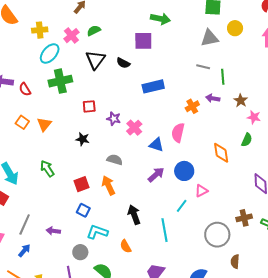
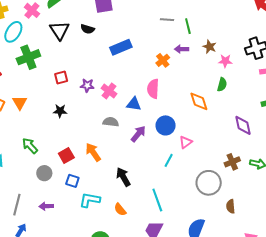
gray semicircle: (115, 160) -> (111, 122), moved
cyan line: (164, 230) -> (157, 200), moved
gray circle: (80, 252) -> (44, 173), moved

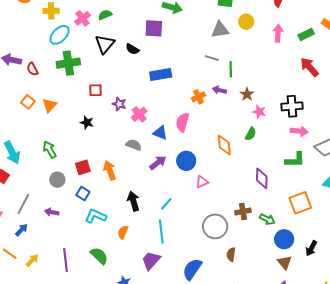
cyan line: (169, 160) -> (166, 204), moved
orange semicircle: (120, 209) -> (123, 232), turned 48

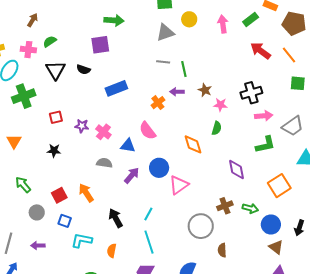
pink cross: (82, 18) -> (28, 50), turned -35
pink semicircle: (183, 122) -> (148, 131), turned -42
pink triangle: (202, 182) -> (179, 185), size x1.5

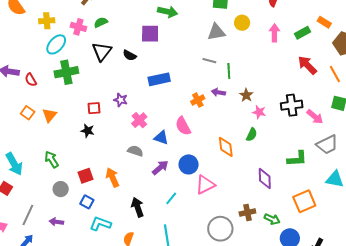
pink arrow: (264, 116) -> (315, 117), moved, turned 36
red square: (56, 117) -> (94, 108), moved
purple star: (82, 126) -> (121, 100), moved
cyan line: (148, 214) -> (171, 198), moved

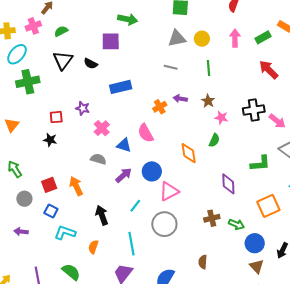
yellow circle: (242, 23) -> (202, 39), moved
pink cross: (78, 27) -> (33, 26), moved, turned -35
green line: (229, 71) -> (209, 68), moved
gray circle: (220, 229) -> (164, 224), moved

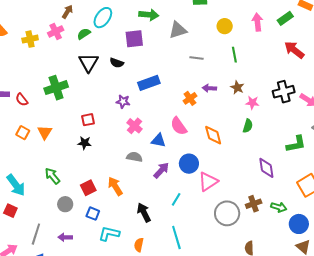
gray triangle: (177, 38) -> (178, 30), moved
cyan ellipse: (17, 54) -> (103, 18), moved
purple star: (83, 108) -> (123, 101), moved
orange diamond: (189, 153) -> (213, 135), moved
gray circle: (164, 224) -> (227, 213), moved

